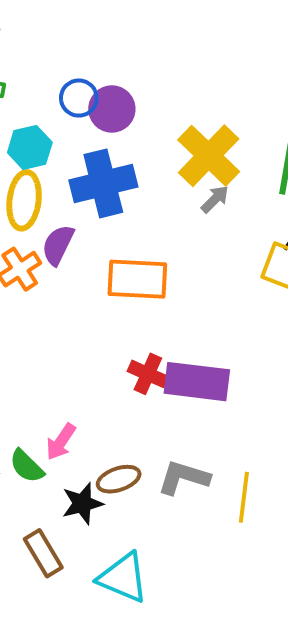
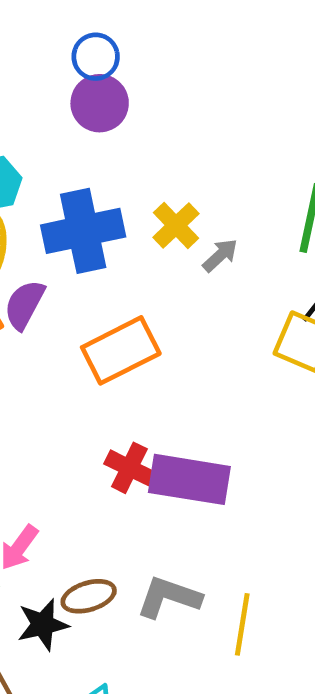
blue circle: (79, 98) -> (96, 57), moved
purple circle: (112, 109) -> (100, 103), moved
yellow cross: (209, 156) -> (176, 225), moved, size x0.6
orange rectangle: (137, 279) -> (121, 350), turned -32

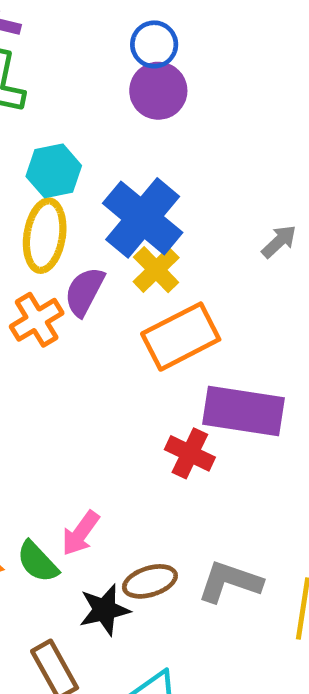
yellow cross: (176, 225) -> (156, 270), moved
blue cross: (83, 231) -> (143, 218), turned -38
purple rectangle: (189, 479) -> (244, 411), moved

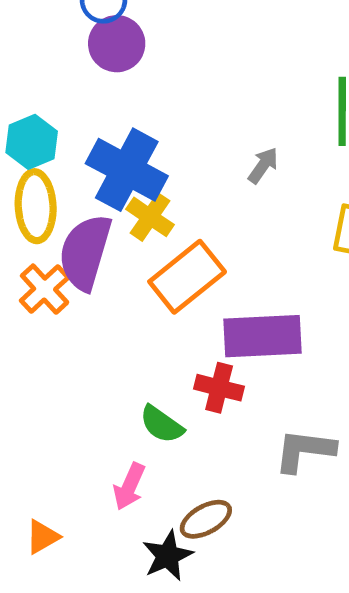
purple semicircle: (84, 292) -> (85, 252), size x1.5
green semicircle: (37, 562) -> (162, 424), moved
gray L-shape: (230, 582) -> (305, 450), moved

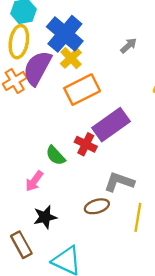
purple rectangle: (262, 336) -> (111, 125), turned -45
brown ellipse: (206, 519) -> (97, 206), moved

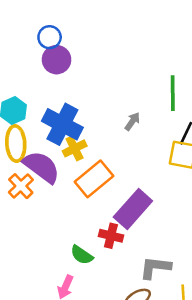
yellow cross: (71, 58) -> (75, 148), turned 30
purple semicircle: (37, 68) -> (41, 167), turned 111

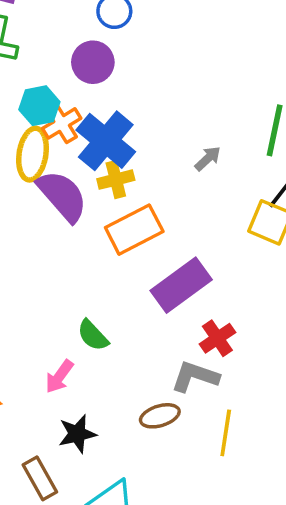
purple circle: (57, 60) -> (93, 62), moved
orange cross: (21, 186) -> (62, 123), moved
red cross: (111, 236) -> (217, 338), moved, turned 30

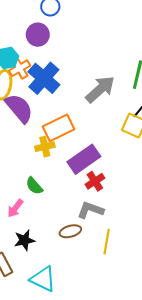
gray arrow: (208, 158) -> (100, 89), size x2.0
yellow cross: (116, 180) -> (45, 147), moved
red cross: (217, 338) -> (95, 181), moved

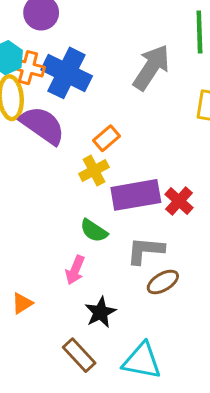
orange cross: (20, 68) -> (28, 68), turned -30
orange rectangle: (59, 128) -> (106, 138), size x0.6
purple rectangle: (84, 159) -> (136, 195), moved, turned 40
gray L-shape: (90, 210) -> (145, 250), moved

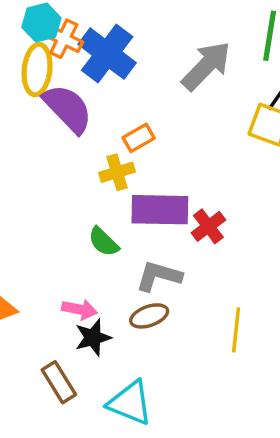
pink arrow: (75, 270) -> (80, 309), moved, turned -112
brown ellipse: (163, 282) -> (149, 316), moved

